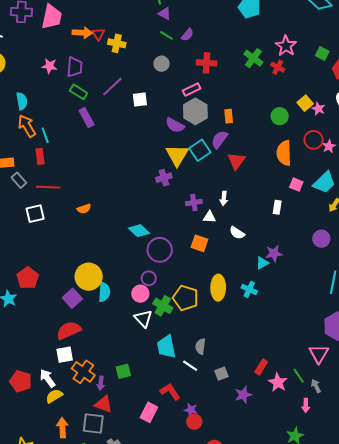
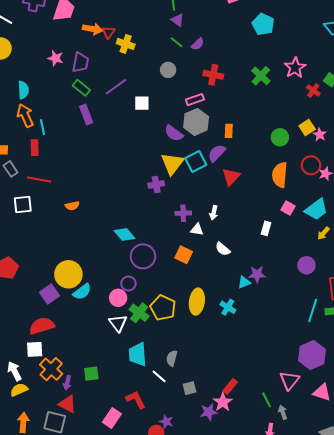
red cross: (278, 67) -> (313, 90), moved
cyan semicircle: (104, 292) -> (82, 292), turned 42
pink star: (278, 382) -> (223, 402), moved
purple star: (191, 410) -> (166, 422), moved

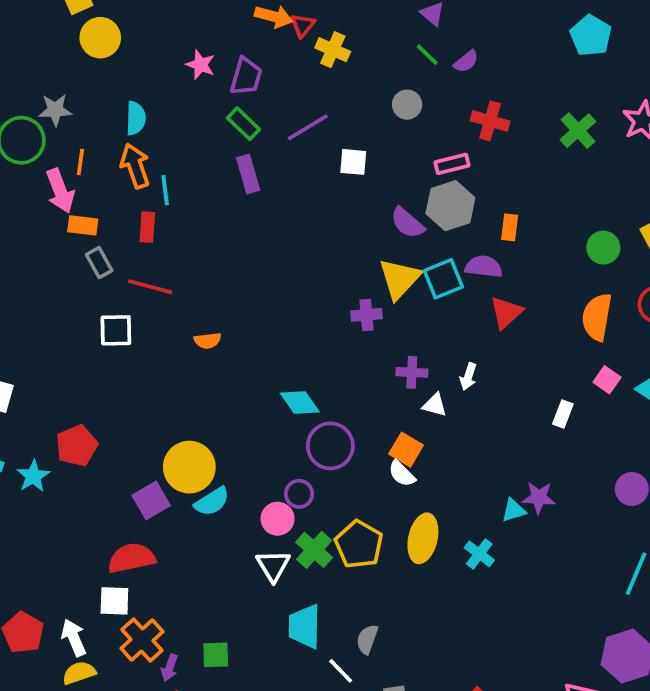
purple semicircle: (217, 153) -> (484, 267), turned 48
white semicircle: (223, 249) -> (402, 474), moved

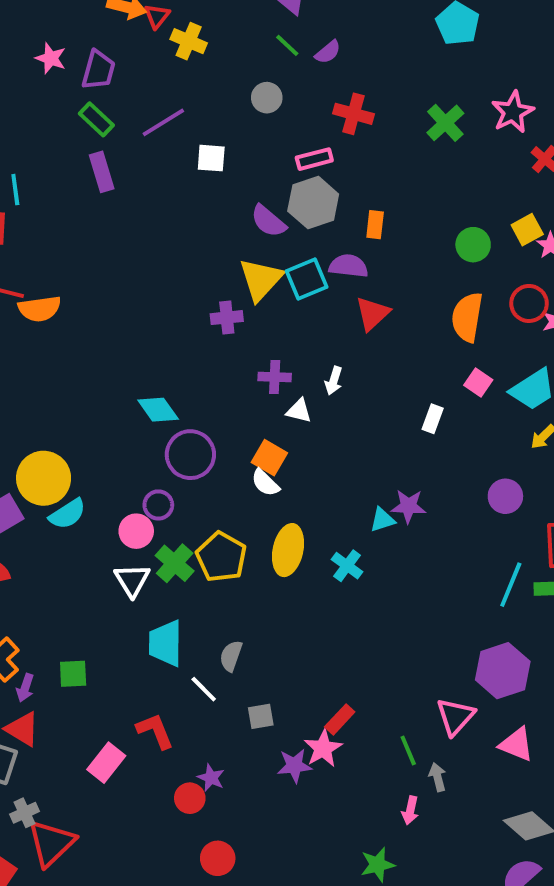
orange semicircle: (208, 341) -> (40, 309), moved, size x1.5

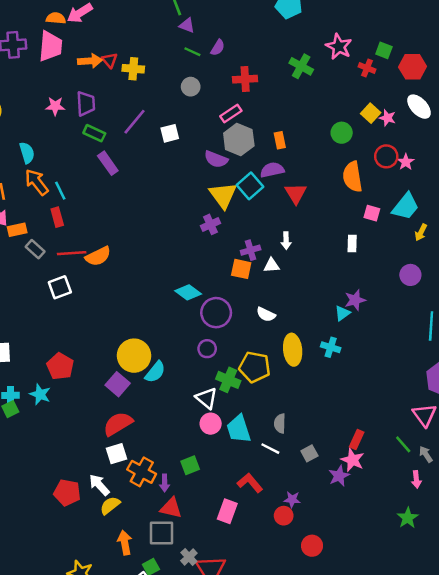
orange square: (269, 458) -> (241, 269), moved
pink circle: (136, 531) -> (211, 424), moved

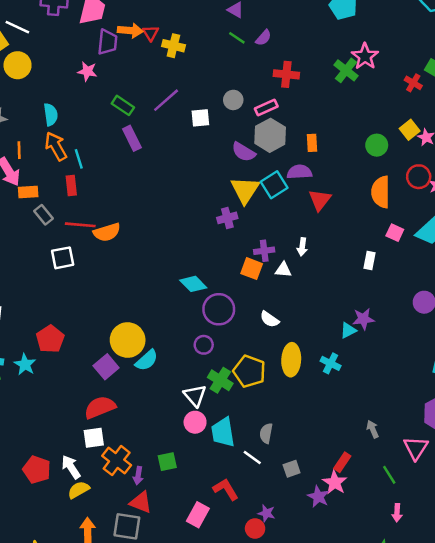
pink star: (339, 47) -> (365, 56), moved
gray circle: (191, 87) -> (233, 100), moved
purple trapezoid: (86, 104) -> (108, 42), moved
gray arrow: (426, 454) -> (373, 429), moved
purple star: (339, 476) -> (318, 497), turned -30

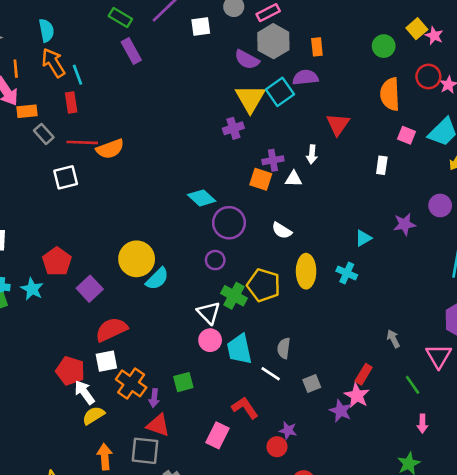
red triangle: (320, 200) -> (338, 124), moved
purple star: (363, 319) -> (404, 224), moved
purple square: (106, 367) -> (90, 289), moved
red pentagon: (37, 470) -> (70, 371), moved

